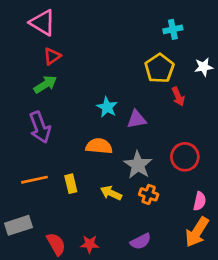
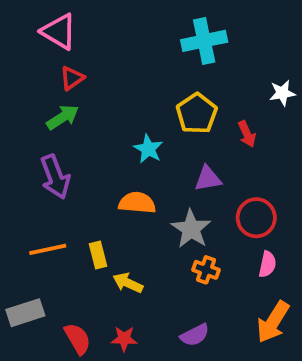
cyan cross: (173, 29) -> (204, 41), moved, size x1.6
yellow pentagon: (159, 68) -> (197, 113), moved
purple triangle: (137, 119) -> (208, 179), moved
yellow arrow: (111, 193) -> (128, 283), moved
pink semicircle: (200, 201) -> (267, 264), moved

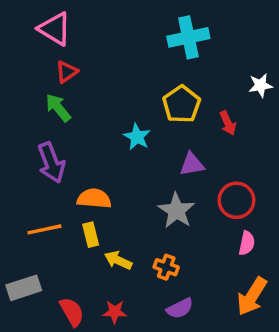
green arrow: (63, 117) -> (58, 108), turned -96
orange semicircle: (137, 203) -> (94, 199), moved
orange cross: (206, 270) -> (166, 267), moved

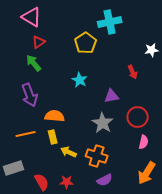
yellow pentagon: (182, 104) -> (86, 43), moved
orange cross: (166, 267) -> (97, 156), size x1.5

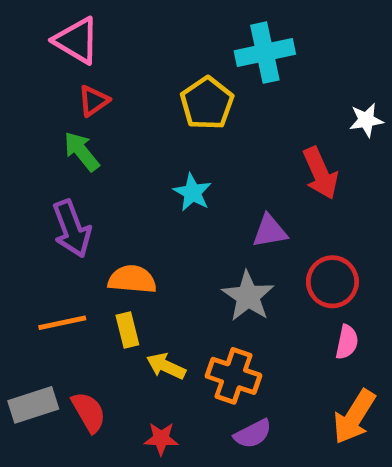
red arrow: (133, 72) -> (320, 173), size x1.5
red semicircle: (42, 182) -> (89, 412), moved

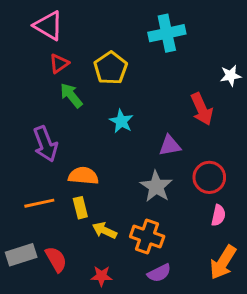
yellow pentagon: (207, 103) -> (111, 68), moved
green arrow: (81, 151) -> (71, 95), moved

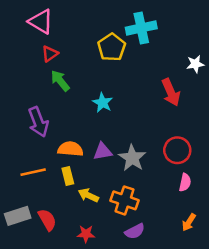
yellow pentagon: (111, 68) -> (112, 47), moved
purple triangle: (170, 145) -> (103, 152), moved
orange arrow: (223, 262) -> (189, 222), size x0.6

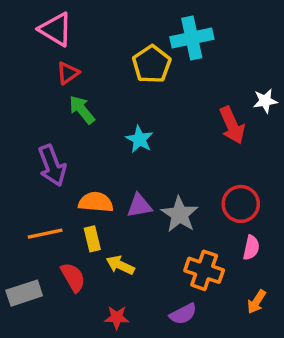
white star: (195, 64) -> (265, 101), moved
orange cross: (125, 200) -> (204, 270), moved
red semicircle: (47, 220) -> (73, 277), moved

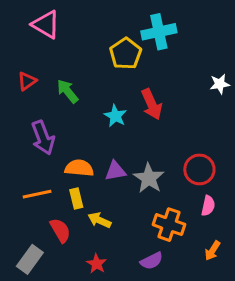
red triangle: (68, 73) -> (27, 81), moved
red arrow: (232, 125) -> (152, 104), moved
gray rectangle: (24, 293) -> (30, 259), moved, turned -36
red star: (117, 317) -> (97, 264), turned 30

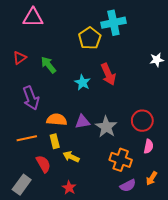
pink triangle: (46, 25) -> (33, 18), turned -30
purple semicircle: (152, 261) -> (128, 186), moved

